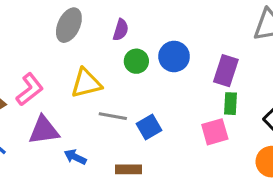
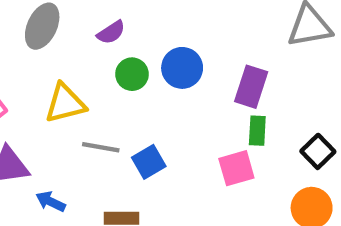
purple semicircle: (121, 30) -> (111, 32), turned 40

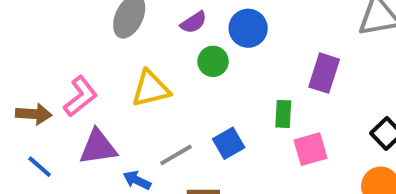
blue circle: (182, 68) -> (248, 28), moved
green rectangle: (257, 131) -> (283, 114), moved
gray line: (101, 147) -> (176, 155), moved, turned -40

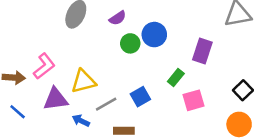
blue circle: (248, 28) -> (154, 35), moved
yellow triangle: (151, 89) -> (83, 81), moved
green rectangle: (283, 114) -> (176, 78), turned 36

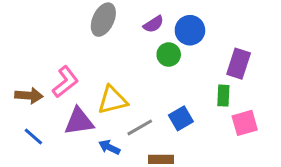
blue circle: (154, 35) -> (190, 30), moved
purple rectangle: (202, 51) -> (239, 64), moved
green rectangle: (176, 78) -> (223, 96), turned -36

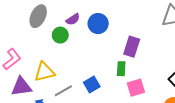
green circle: (169, 55) -> (60, 35), moved

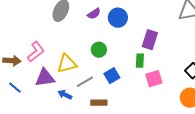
green circle: (60, 35) -> (99, 50), moved

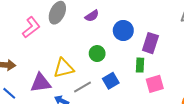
blue circle: (118, 18) -> (123, 30), moved
pink L-shape: (36, 52) -> (31, 27), moved

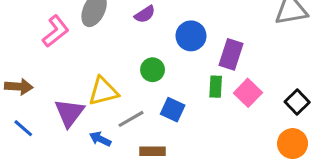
blue square: (111, 81) -> (173, 110), turned -35
purple triangle: (41, 83) -> (69, 113), turned -45
pink square: (155, 84) -> (248, 93), moved, turned -30

